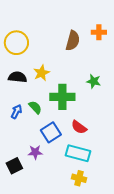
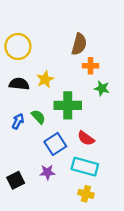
orange cross: (99, 32) -> (90, 66), moved
purple star: (35, 152) -> (47, 172), moved

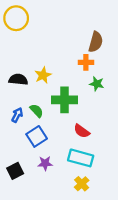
brown semicircle: (79, 44) -> (96, 42), moved
yellow circle: (18, 46) -> (16, 18), moved
blue square: (55, 144) -> (37, 136), moved
yellow cross: (86, 194) -> (82, 184), turned 32

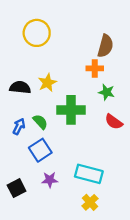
yellow circle: (16, 18) -> (37, 33), moved
red semicircle: (82, 131) -> (114, 122), moved

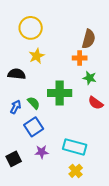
yellow star: (47, 83) -> (37, 56), moved

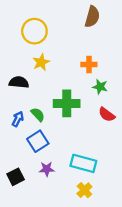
brown semicircle: (89, 39) -> (92, 17), moved

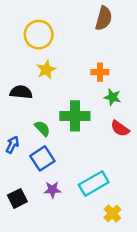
blue arrow: (18, 119) -> (12, 145), moved
cyan rectangle: (83, 163) -> (94, 183), turned -45
yellow cross: (84, 190) -> (112, 213), moved

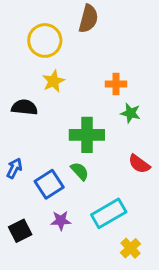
brown semicircle: (104, 18) -> (88, 19), moved
green semicircle: (42, 128) -> (80, 171), moved
red semicircle: (120, 128) -> (139, 164), moved

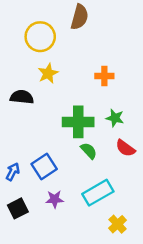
green star: (130, 113) -> (115, 118), moved
blue arrow: (14, 168) -> (13, 172), moved
green semicircle: (80, 171) -> (89, 151), moved

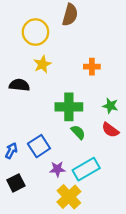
green star: (115, 118) -> (110, 106), moved
purple star: (55, 199) -> (57, 169), moved
yellow cross: (118, 224) -> (69, 197), moved, size x1.5

